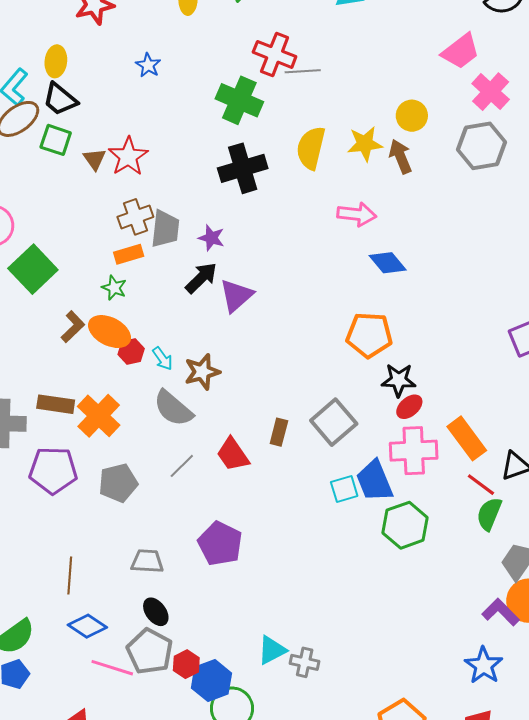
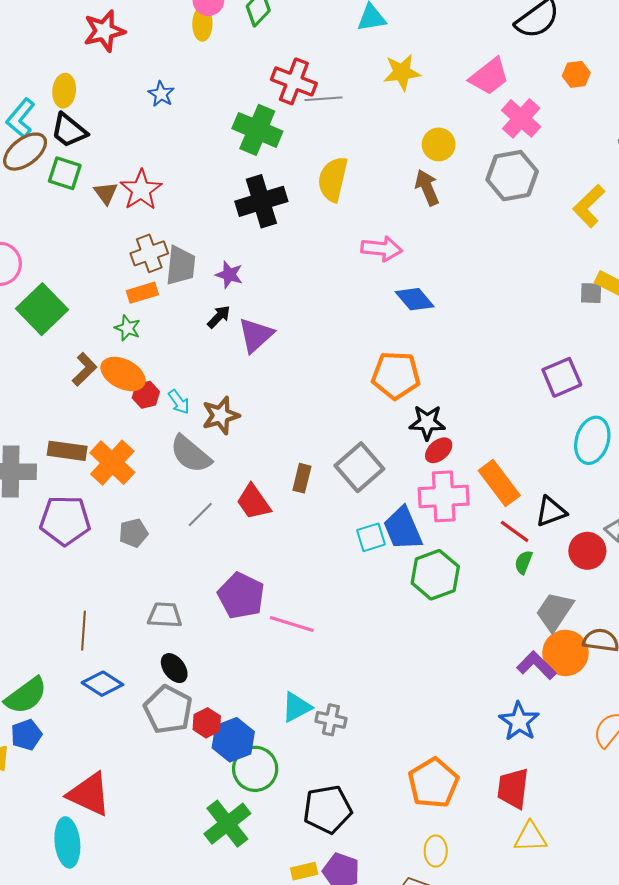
yellow star: (365, 144) -> (402, 72), moved
black arrow: (201, 278) -> (219, 317), size x0.7
gray pentagon: (118, 483) -> (133, 533), size x0.7
green semicircle: (489, 514) -> (524, 562), size x0.7
pink line: (112, 668) -> (292, 624), moved

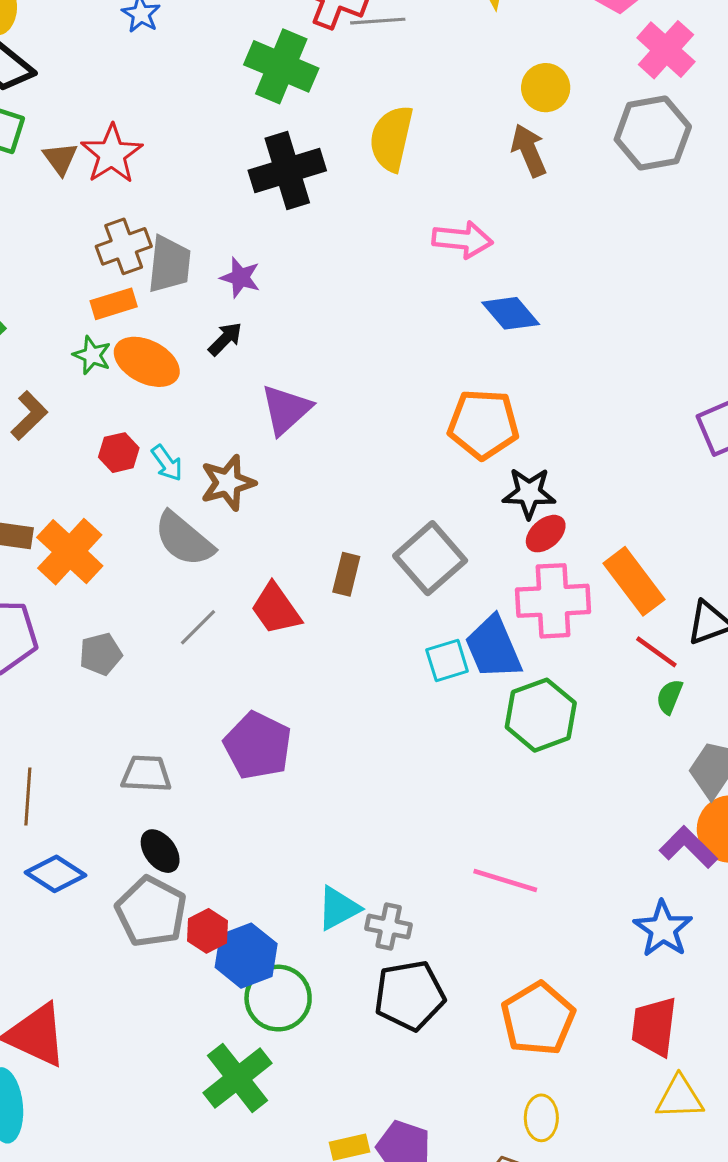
purple triangle: (256, 335) -> (286, 410), moved
orange ellipse: (123, 374) -> (147, 362), moved
pink line: (292, 624) -> (505, 880), moved
black pentagon: (327, 809) -> (410, 995), moved

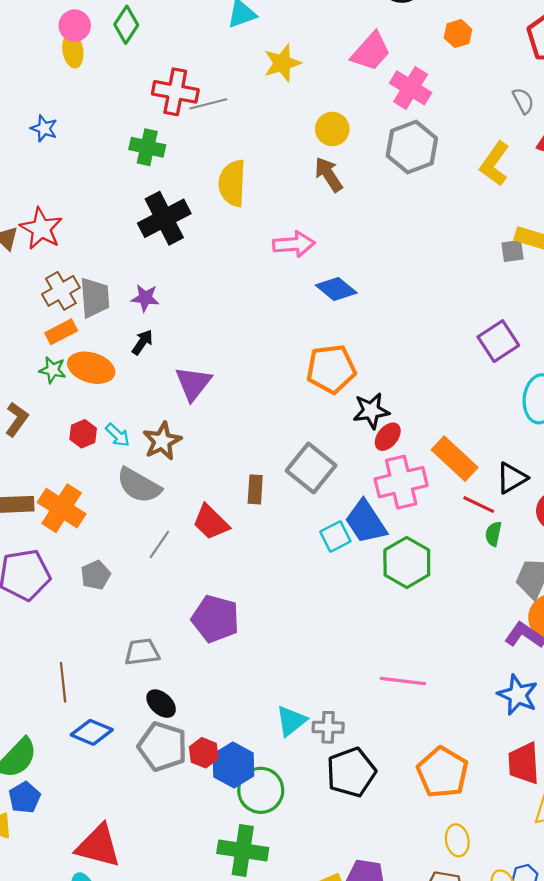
green cross: (281, 66) -> (147, 147), size x0.7
green cross: (238, 1078) -> (243, 851), turned -33

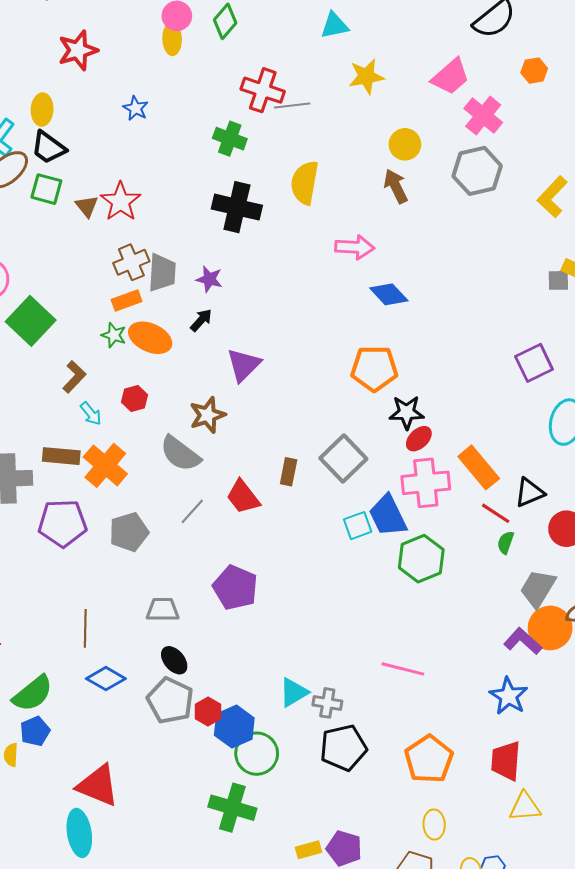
black cross: (164, 218) -> (237, 207), turned 33
cyan arrow: (118, 435) -> (91, 414), moved
gray pentagon: (96, 575) -> (129, 532), size x1.4

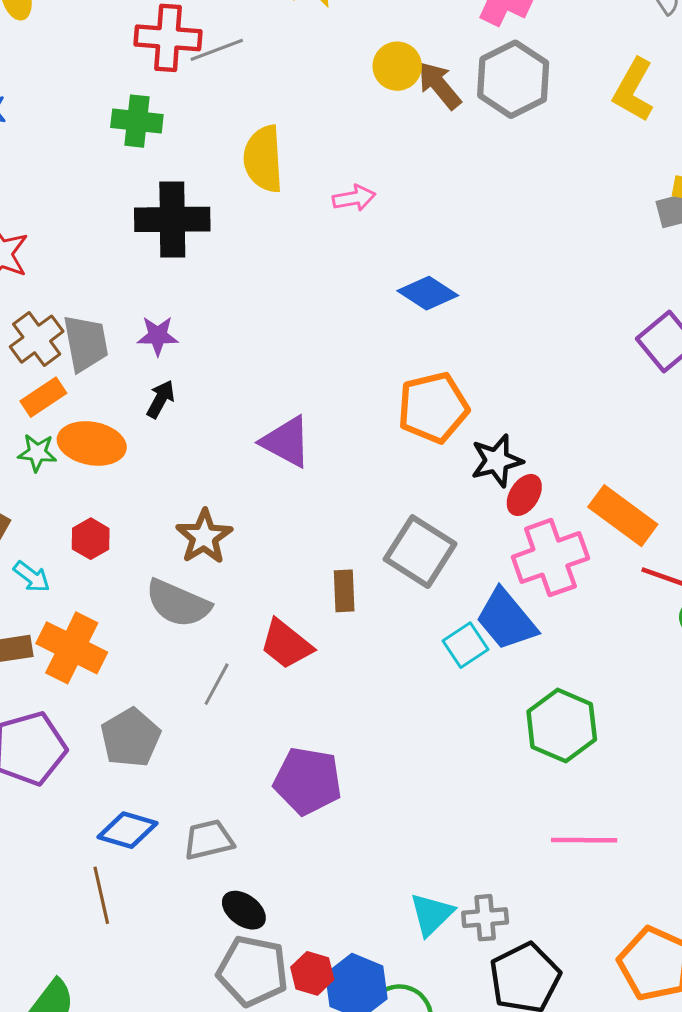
brown arrow: (396, 186) -> (439, 85), moved
pink arrow: (355, 247) -> (354, 198), moved, size x0.7
purple triangle: (244, 365) -> (286, 442), moved, turned -33
green hexagon: (421, 559) -> (562, 725), moved
blue diamond: (106, 679) -> (128, 830), moved

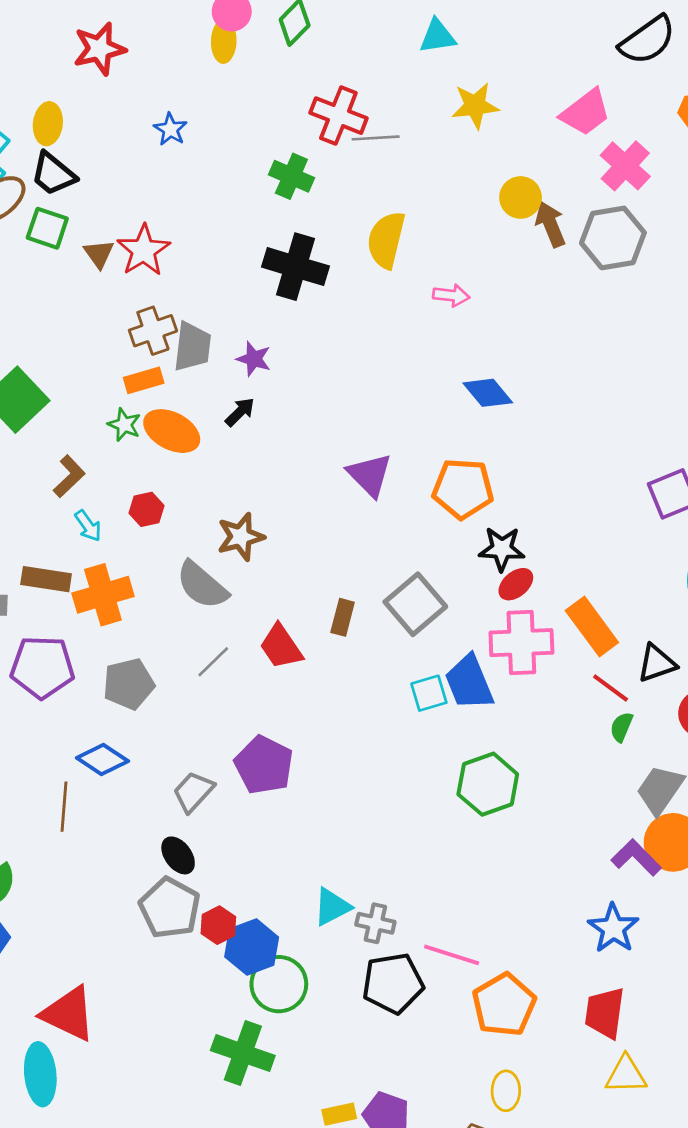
purple triangle: (286, 442) -> (370, 475), moved
orange cross: (72, 648) -> (103, 595), turned 30
gray trapezoid: (209, 840) -> (193, 792), moved, turned -51
pink line: (584, 840) -> (452, 955), moved

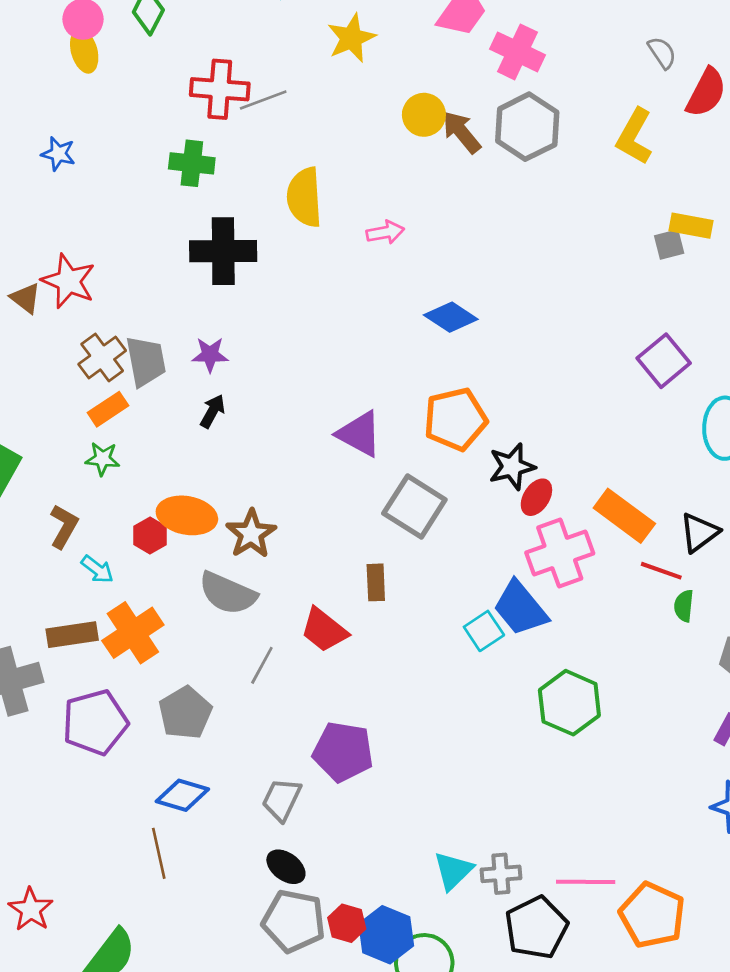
orange ellipse: (172, 431) -> (187, 515), moved
gray square: (415, 604) -> (414, 506), moved

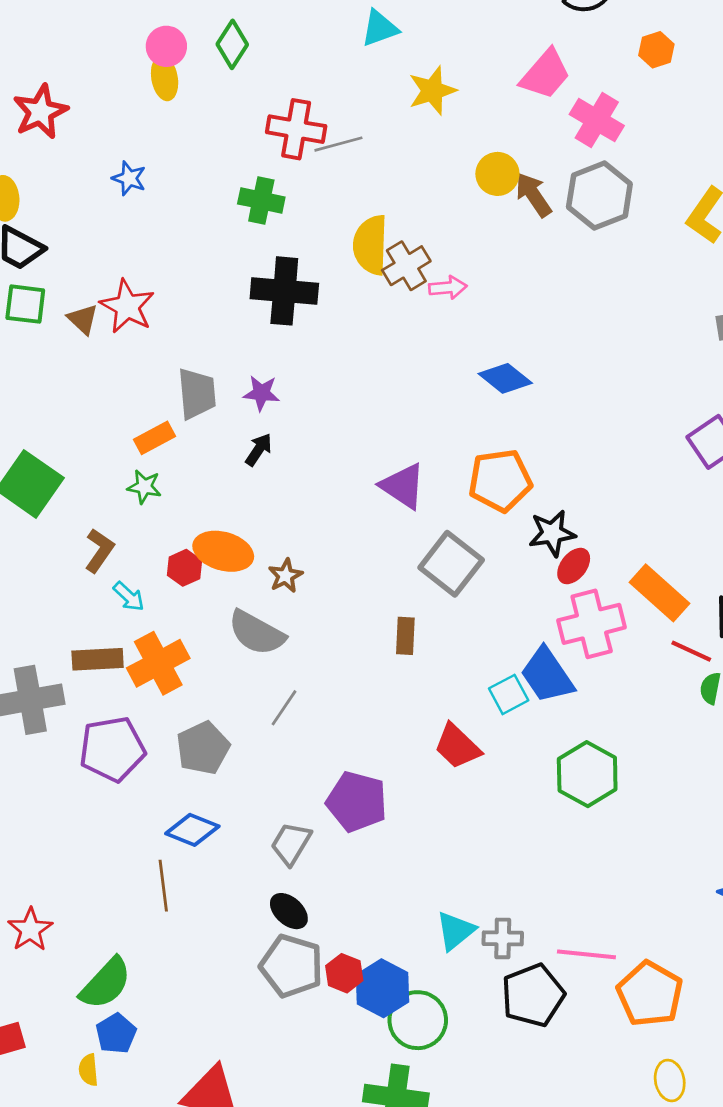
brown cross: (102, 357) -> (406, 266), moved
brown star: (251, 534) -> (285, 576), size x0.7
red trapezoid: (324, 630) -> (457, 746), moved

